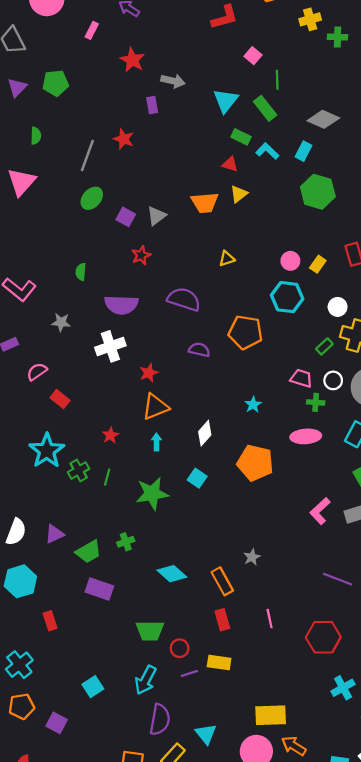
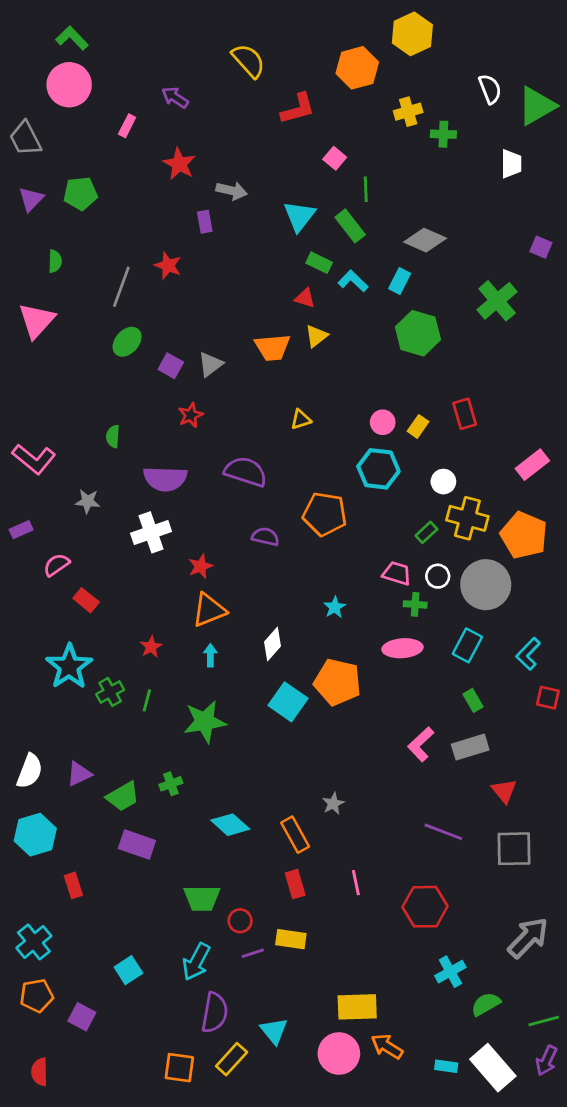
cyan square: (197, 478) -> (288, 702), moved, size x1.5

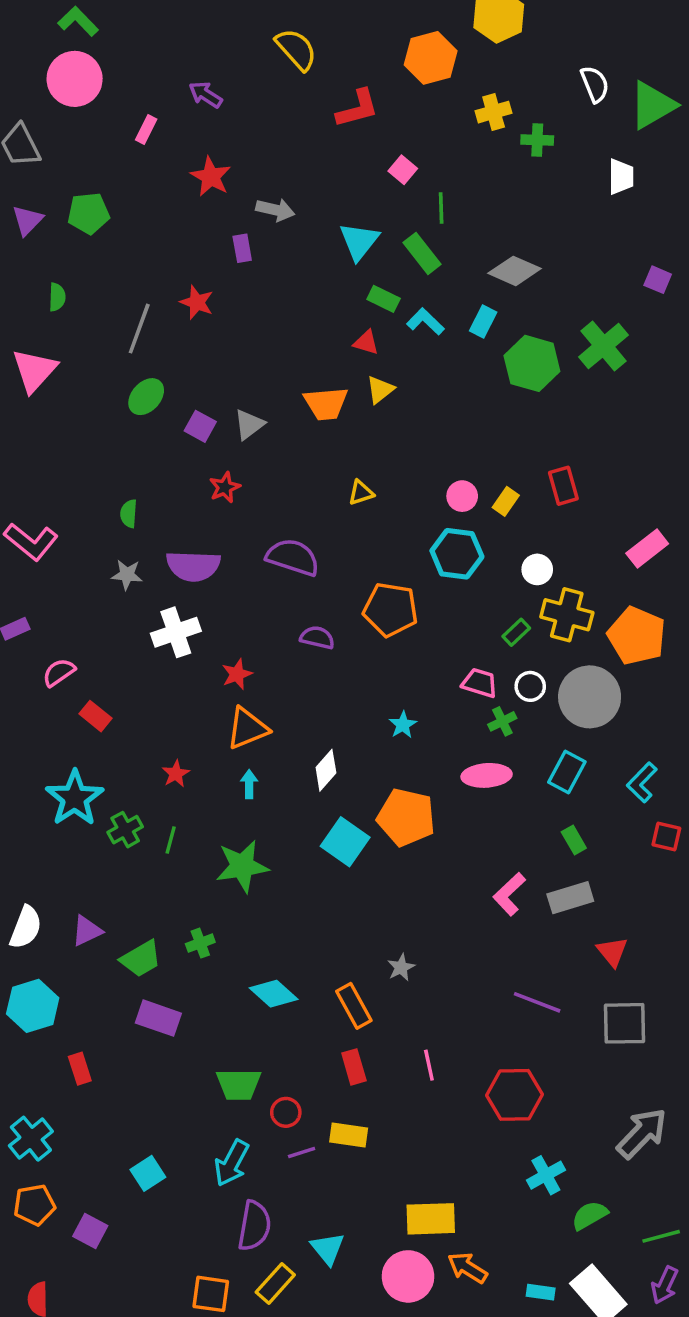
green hexagon: (418, 333) -> (532, 363), moved
gray star: (88, 501) -> (127, 575), moved
green cross: (415, 604) -> (502, 721), turned -30

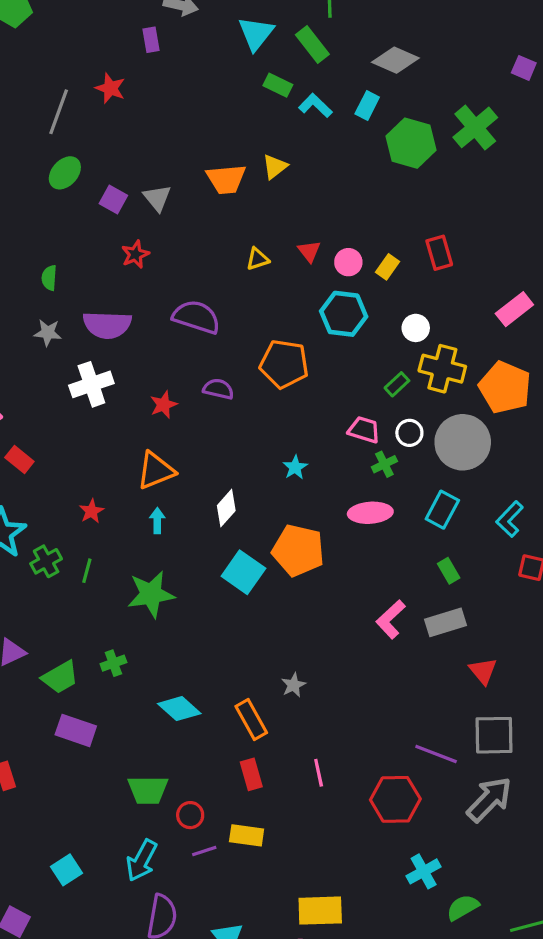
red triangle: (366, 342) -> (309, 251), moved, turned 35
gray triangle: (249, 425) -> (157, 198), turned -32
red star: (237, 674) -> (164, 405), moved
purple line: (537, 1002) -> (436, 754), moved
gray arrow: (642, 1133) -> (489, 799), moved

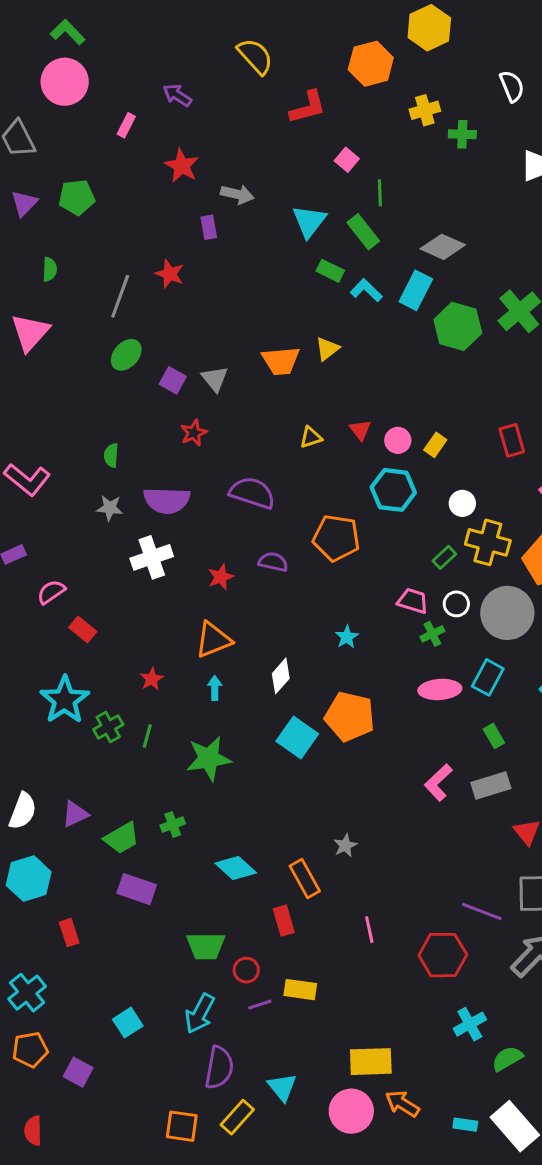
cyan rectangle: (367, 106) -> (416, 290), size x1.4
red rectangle: (439, 253) -> (512, 440), moved
pink ellipse: (370, 513) -> (440, 689), moved
red rectangle: (251, 774) -> (284, 921), moved

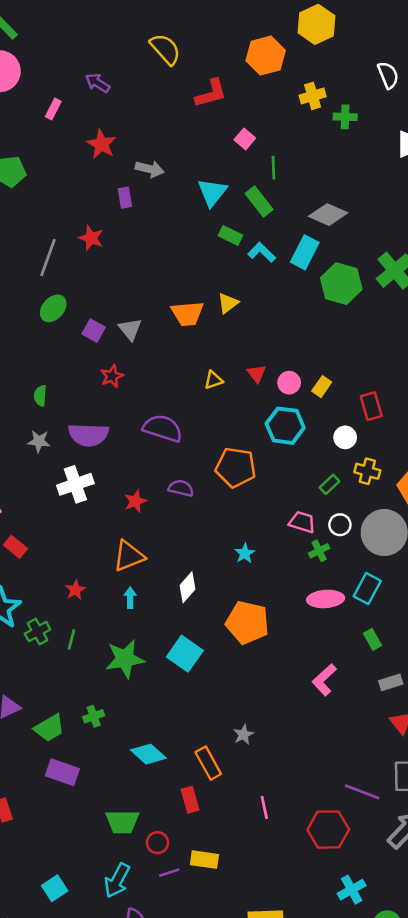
red rectangle: (512, 440) -> (371, 406), moved
yellow cross: (488, 542) -> (367, 471), size x0.7
cyan square: (297, 737) -> (185, 654), moved
gray rectangle: (491, 786) -> (391, 682), moved, size x0.7

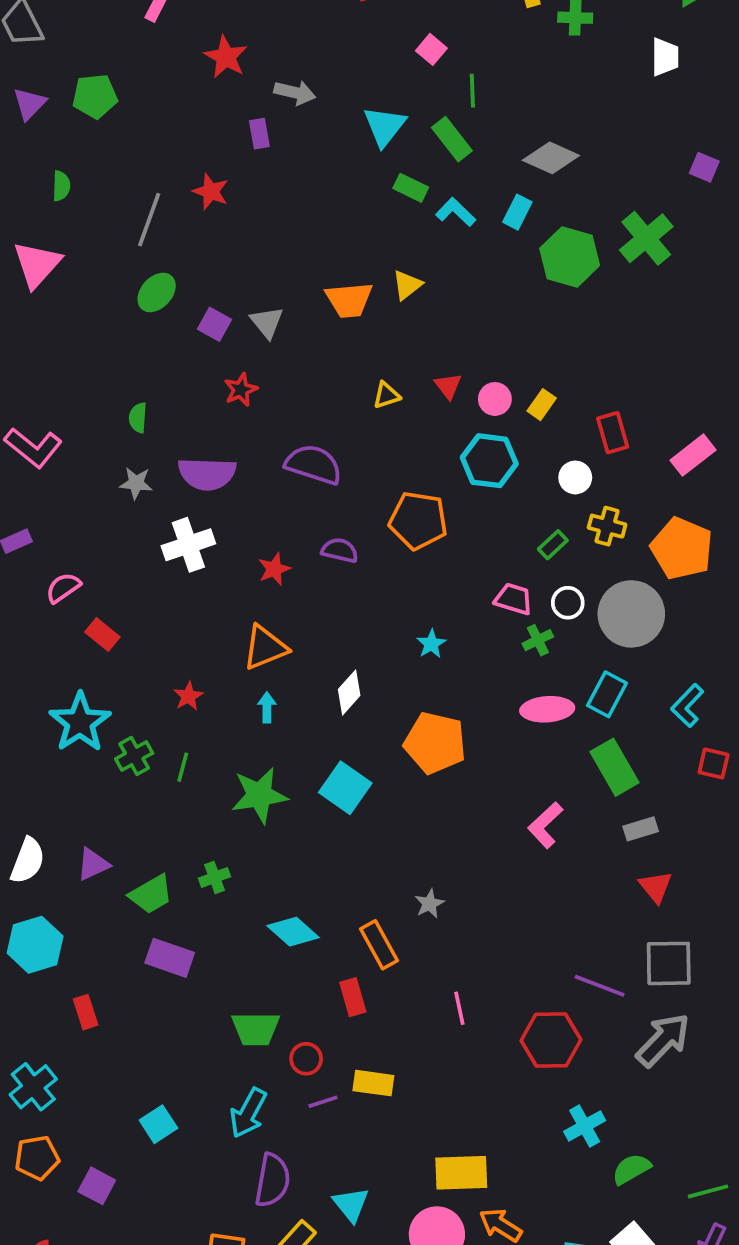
cyan rectangle: (305, 252) -> (517, 212), size x0.7
green rectangle: (372, 639) -> (614, 767), size x1.8

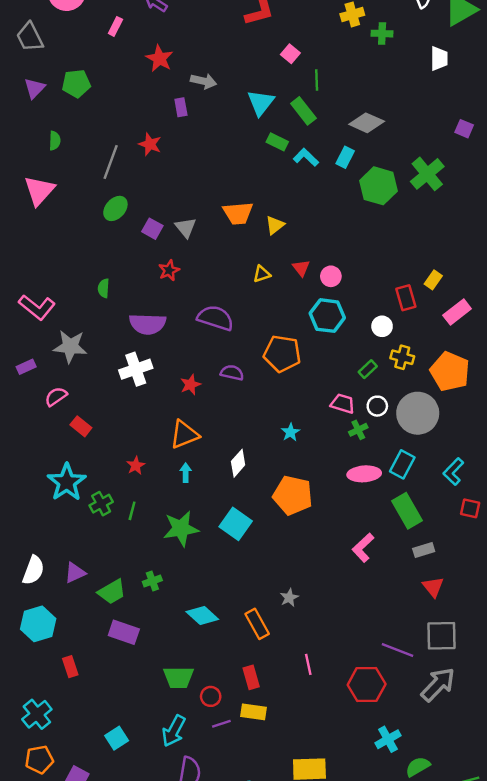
yellow triangle: (407, 285) -> (275, 225), moved
yellow rectangle: (542, 405) -> (433, 280), moved
gray star: (136, 483) -> (70, 347), moved, size x1.6
red rectangle: (353, 997) -> (251, 677), moved

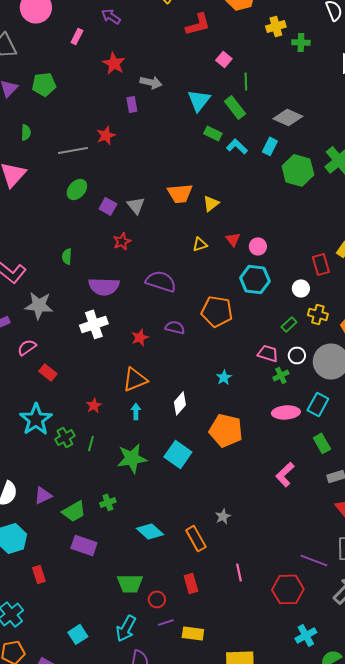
red star: (150, 144) -> (106, 135), turned 30
gray line: (111, 162) -> (73, 150), turned 60
green rectangle: (407, 511) -> (322, 443), size x0.7
yellow rectangle: (253, 712) -> (193, 633), moved

